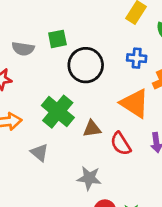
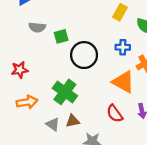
gray semicircle: (23, 49) -> (37, 27), moved
brown triangle: (92, 129) -> (73, 121), moved

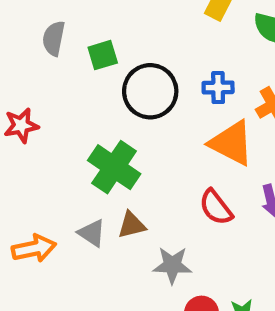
gray semicircle: (37, 27) -> (54, 38), turned 98
blue cross: (123, 47) -> (218, 88), moved
orange arrow: (27, 102) -> (34, 248), moved

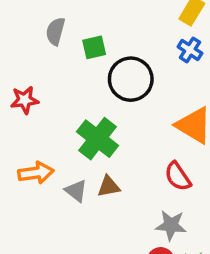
blue cross: (218, 88) -> (190, 50), moved, turned 30
orange arrow: (34, 248) -> (36, 173), moved
gray star: (172, 265) -> (171, 225), moved

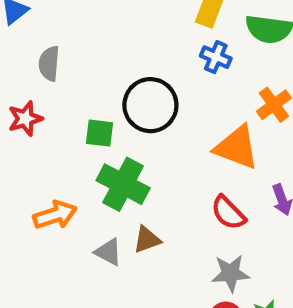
green square: (94, 47) -> (99, 133), moved, turned 30
red star: (25, 100) -> (25, 119), moved
orange arrow: (36, 173) -> (55, 215), moved

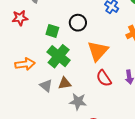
black circle: (150, 105) -> (78, 23), size x0.7
orange triangle: (237, 147) -> (98, 51), moved, turned 40
gray star: (231, 273) -> (78, 102), moved

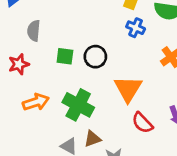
green square: (52, 31) -> (65, 56), moved
orange arrow: (25, 64) -> (36, 102), moved

